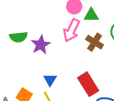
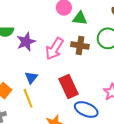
pink arrow: (71, 30) -> (54, 49), moved
brown cross: (95, 42) -> (80, 45), turned -30

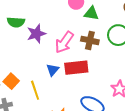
blue triangle: (31, 77) -> (53, 70), moved
red rectangle: (69, 86) -> (76, 68), moved, turned -75

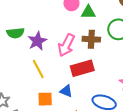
blue triangle: (53, 70) -> (66, 91), moved, turned -40
orange square: (11, 81) -> (45, 99), moved, turned -35
yellow line: (35, 90) -> (38, 69), moved

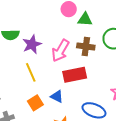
orange square: (45, 99) -> (35, 103), turned -35

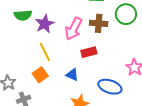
red rectangle: (75, 75) -> (89, 52), size x0.7
orange square: (35, 103) -> (40, 75), moved

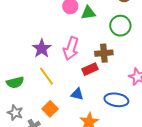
green semicircle: (23, 15) -> (15, 82), moved
brown cross: (99, 23) -> (104, 53), moved
orange square: (40, 75) -> (50, 109), moved

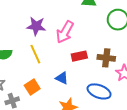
purple star: (42, 48) -> (36, 26), turned 30
brown cross: (104, 53) -> (106, 58), moved

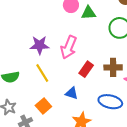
red rectangle: (79, 56) -> (86, 69), turned -35

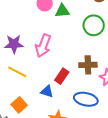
red rectangle: (86, 69) -> (62, 76), moved
yellow line: (42, 73) -> (17, 72), turned -30

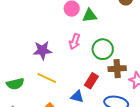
green circle: (94, 25) -> (103, 49), moved
pink arrow: (43, 46) -> (75, 41), moved, size x0.7

